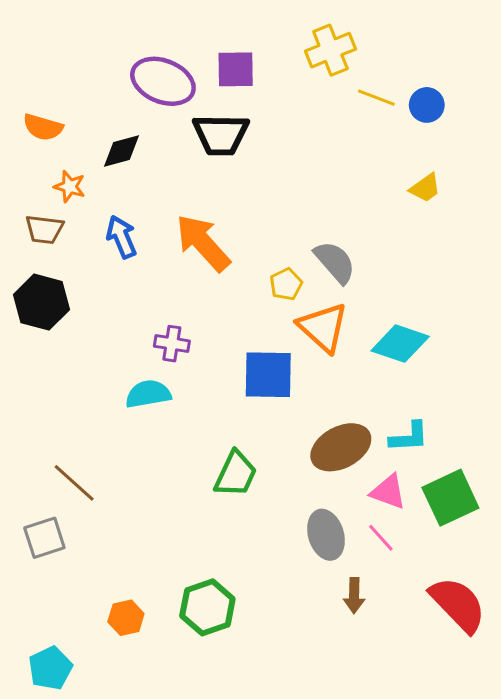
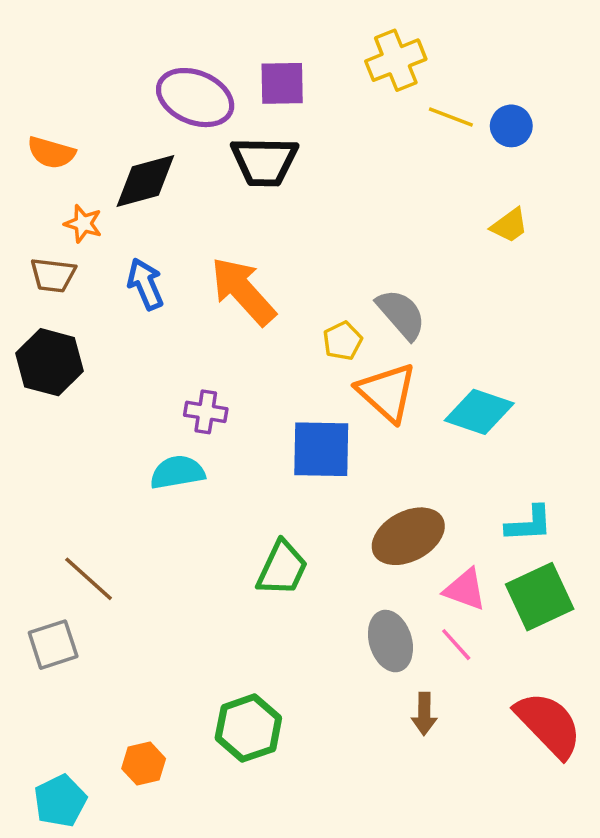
black diamond: (121, 151) -> (145, 181), size x1.4
cyan L-shape: (409, 437) -> (529, 524), moved
orange hexagon: (126, 618) -> (144, 764), moved

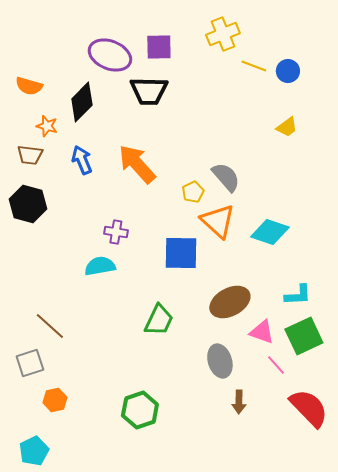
black diamond: (145, 181) -> (82, 102), turned -30
pink line: (456, 645) -> (276, 365), moved
orange hexagon: (144, 764) -> (55, 400), moved

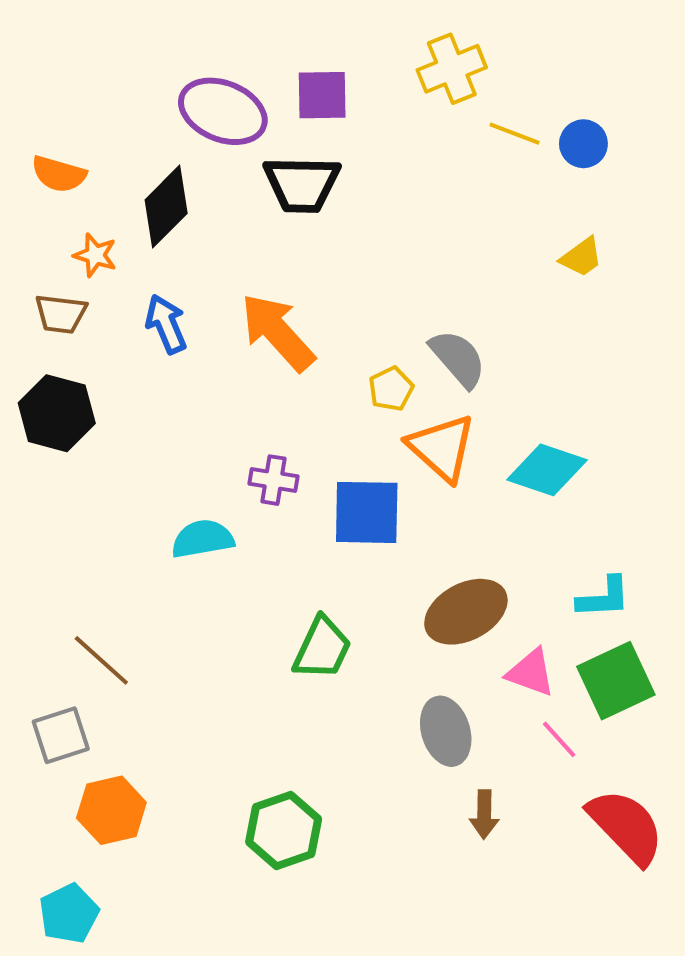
purple cross: (116, 232) -> (273, 480), moved
orange hexagon: (55, 400) -> (111, 810), size x1.4

